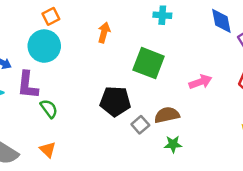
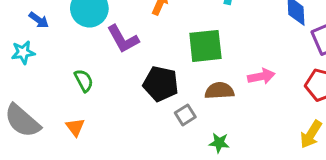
green square: (149, 63) -> (205, 46), turned -36
purple L-shape: (28, 85) -> (123, 39), moved, turned -44
brown semicircle: (167, 115) -> (219, 91), moved

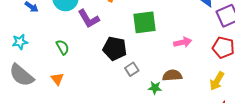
cyan star: (23, 52) -> (20, 42), moved
brown semicircle: (219, 91) -> (172, 75), moved

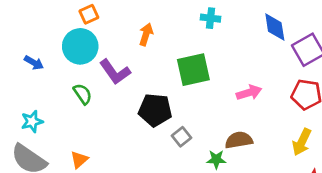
cyan star: (20, 42) -> (32, 121), moved
green semicircle: (63, 47) -> (83, 94), moved
orange triangle: (57, 79) -> (79, 160), turned 32

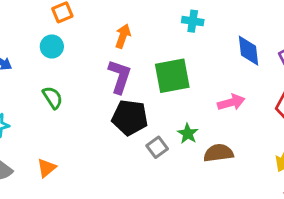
blue diamond: (275, 27) -> (248, 51), moved
cyan circle: (80, 46) -> (52, 46), size x0.6
purple L-shape: (115, 72) -> (120, 76), moved, turned -128
green star: (216, 159) -> (188, 134), moved, turned 30

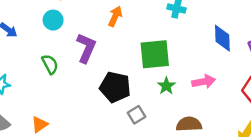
purple L-shape: (120, 76) -> (86, 48), moved
green star: (188, 134) -> (166, 86), moved

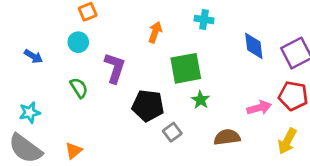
orange arrow: (115, 16) -> (155, 32), moved
pink arrow: (204, 82) -> (259, 108), moved

